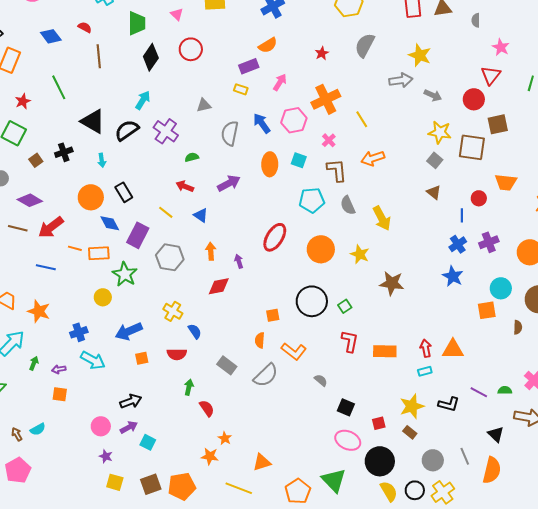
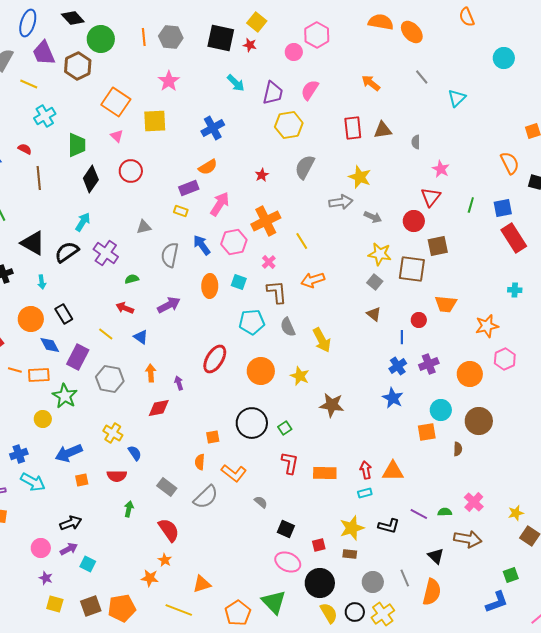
pink arrow: (280, 82) -> (220, 204), size x1.4
red semicircle: (207, 408) -> (169, 530), moved, size x1.4
brown rectangle: (410, 432) -> (350, 554), turned -32

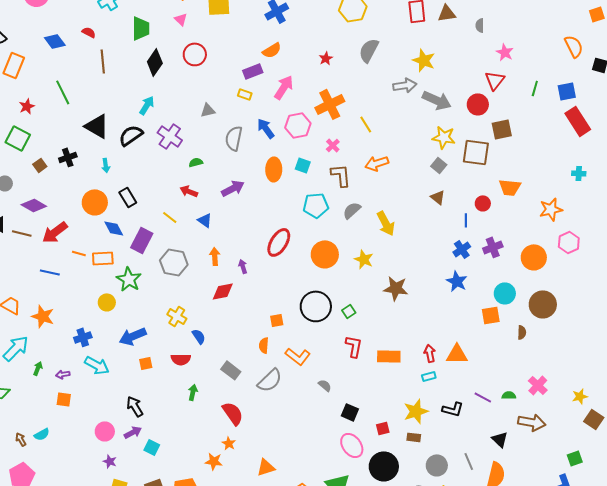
gray arrow: (373, 217) -> (437, 100), size x1.6
gray semicircle: (288, 327) -> (352, 210), turned 72
black arrow: (71, 523) -> (135, 406), turned -100
pink ellipse: (288, 562) -> (352, 445), turned 30

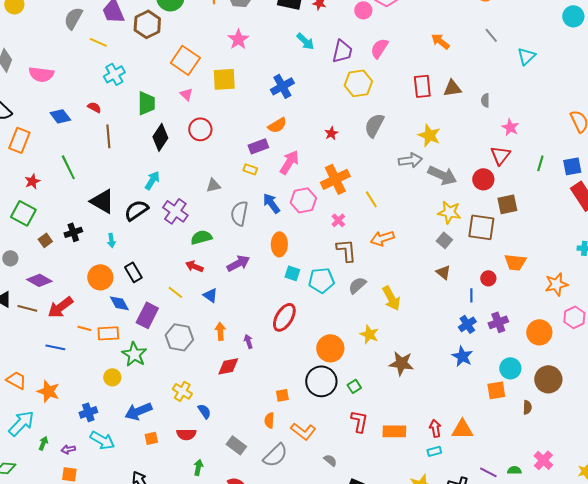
green semicircle: (196, 162) -> (201, 237), size x1.5
cyan square: (303, 165) -> (292, 273), moved
orange circle: (325, 254) -> (330, 348), moved

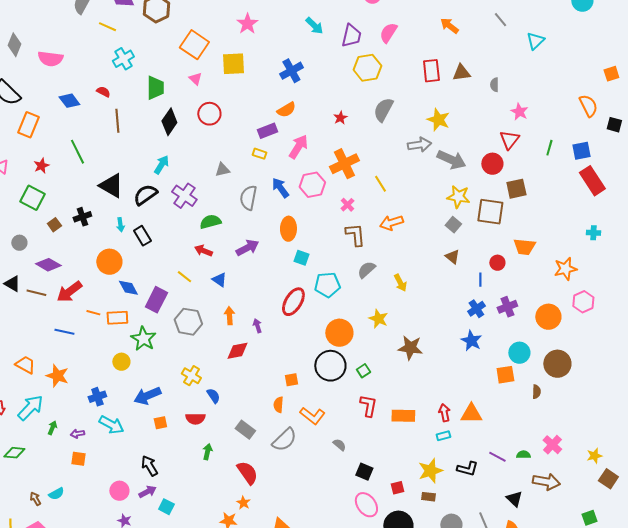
black rectangle: (133, 272) -> (142, 236), moved
cyan pentagon: (321, 280) -> (327, 285), moved
yellow arrow: (391, 298) -> (400, 283), size x0.7

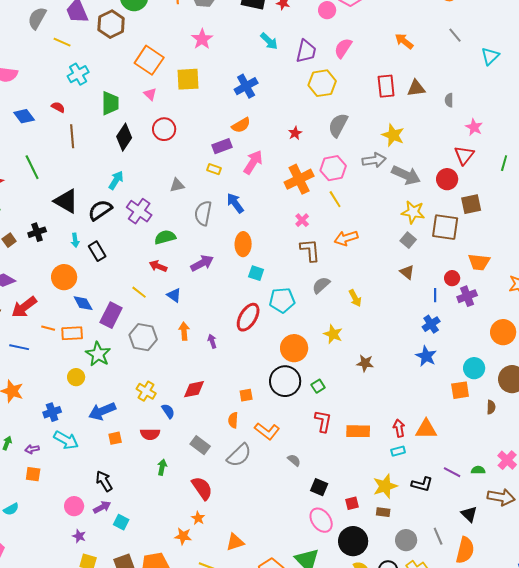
pink hexagon: (312, 185) -> (333, 168), moved
purple cross: (507, 307) -> (467, 296), moved
brown star: (410, 348) -> (365, 363), size x0.7
red diamond: (237, 351) -> (194, 389), moved

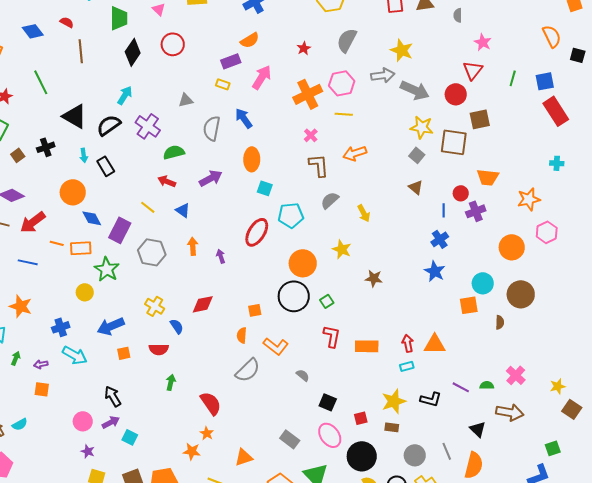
yellow line: (335, 199) -> (344, 114), turned -54
gray rectangle: (200, 445) -> (290, 439), moved

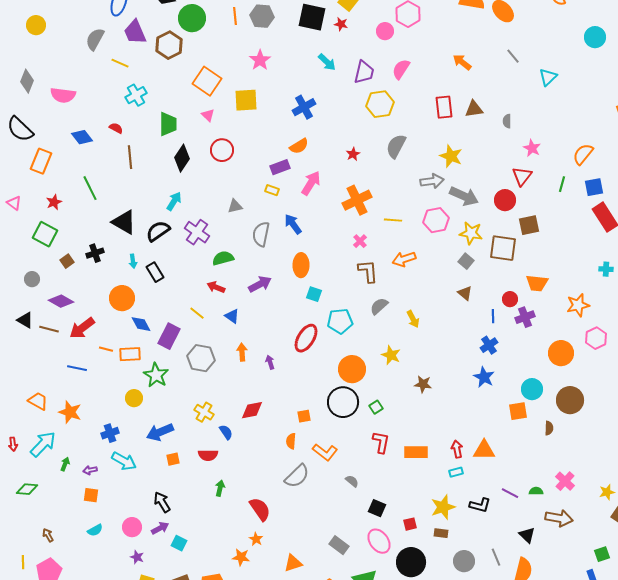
orange semicircle: (552, 36) -> (583, 154), moved, turned -115
pink hexagon: (342, 83) -> (436, 220), moved
cyan semicircle: (20, 424) -> (95, 530), moved

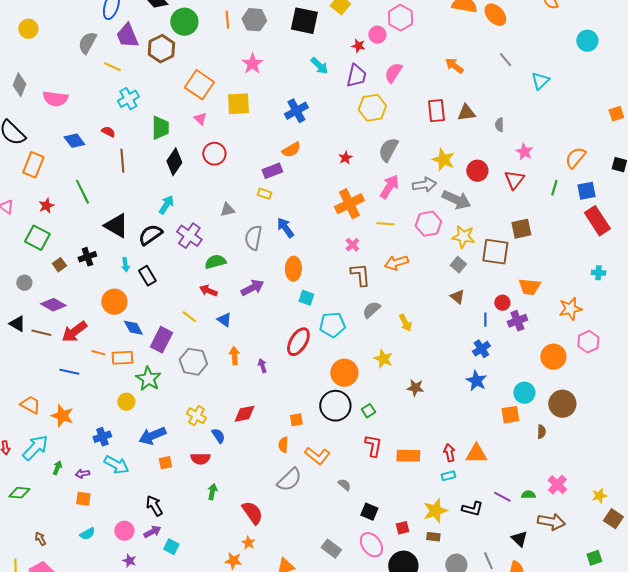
red star: (341, 24) -> (358, 46), moved
pink arrow: (311, 183) -> (389, 187), moved
red circle: (505, 200) -> (477, 171), moved

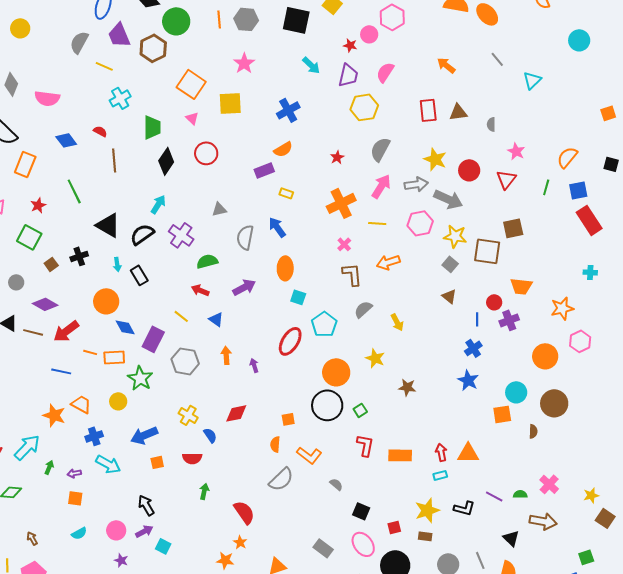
yellow rectangle: (264, 194) -> (286, 193), moved
cyan pentagon: (332, 325) -> (324, 324), turned -30
orange trapezoid: (30, 405) -> (81, 404), moved

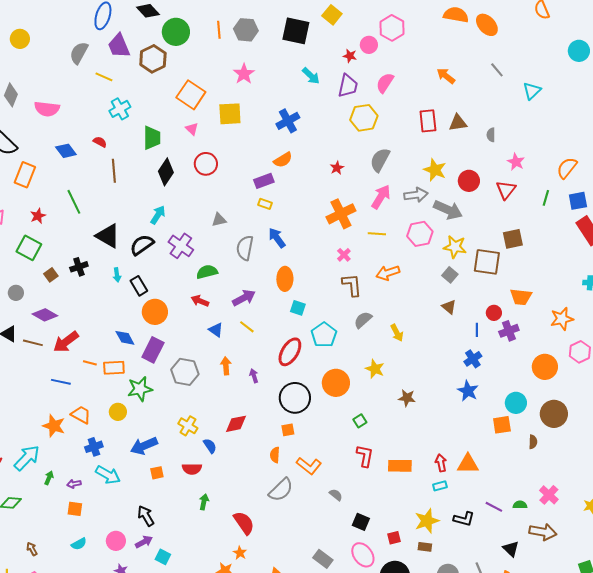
yellow rectangle: (286, 193) -> (265, 204), moved
orange circle: (106, 301) -> (155, 312), moved
yellow line: (181, 316) -> (247, 327), moved
green star: (140, 378) -> (140, 389), turned 30
black circle: (327, 405) -> (295, 398), moved

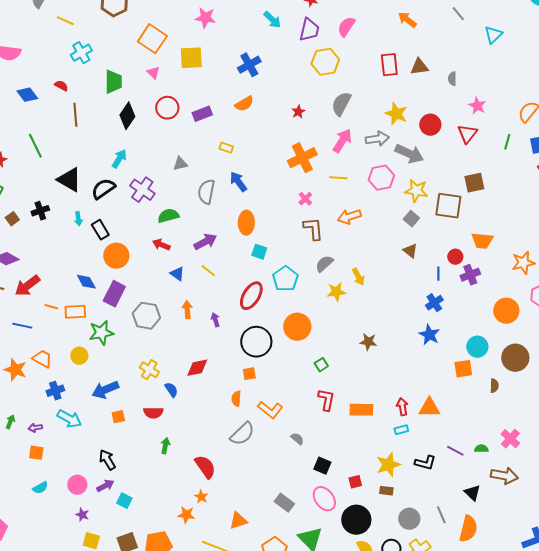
pink star: (244, 74) -> (205, 18), turned -30
purple rectangle: (264, 181) -> (202, 114), moved
yellow star: (375, 369) -> (336, 292), moved, turned -30

